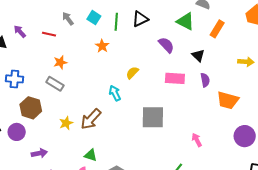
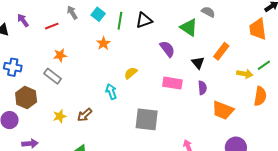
orange rectangle: (217, 29) -> (221, 51), moved
red line: (49, 34) -> (52, 26), turned -40
brown arrow: (91, 119) -> (85, 115), size x0.7

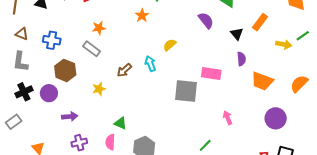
pink rectangle: (172, 83) -> (211, 73), moved
orange semicircle: (260, 96) -> (299, 84), moved, turned -144
brown arrow: (85, 115) -> (124, 70), moved

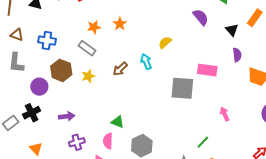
orange star: (142, 15) -> (120, 24), moved
yellow star: (99, 89) -> (88, 76), moved
black cross: (24, 92) -> (32, 113), moved
purple circle: (49, 93) -> (39, 87), moved

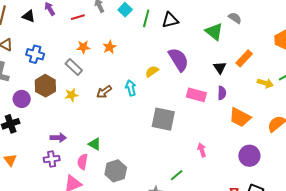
purple semicircle: (201, 17) -> (179, 60), moved, size x1.4
pink rectangle: (207, 70) -> (196, 95), moved
purple arrow: (67, 116) -> (58, 138), moved

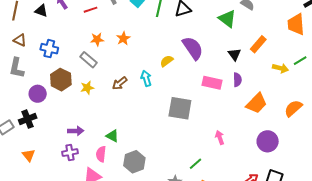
orange trapezoid: (240, 117) -> (257, 103), turned -70

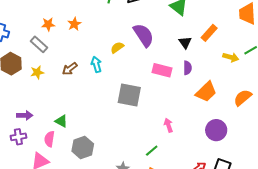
green line: (196, 164) -> (152, 151), moved

